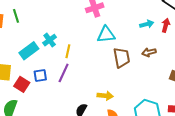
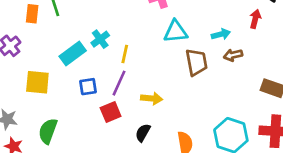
cyan arrow: (147, 24) -> (221, 34), moved
red square: (22, 84) -> (111, 112), moved, turned 35
yellow arrow: (105, 96) -> (152, 98), moved

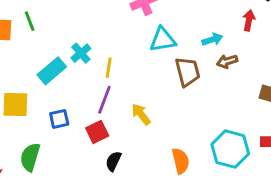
blue square: (88, 87) -> (59, 119), moved
yellow arrow: (152, 98) -> (141, 114), turned -130
black semicircle: (143, 133) -> (113, 161), moved

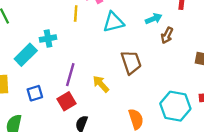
cyan cross: (81, 53) -> (48, 38), turned 35
brown arrow: (227, 61) -> (167, 35), turned -42
yellow line: (109, 68) -> (76, 13), moved
brown trapezoid: (188, 72) -> (131, 62), moved

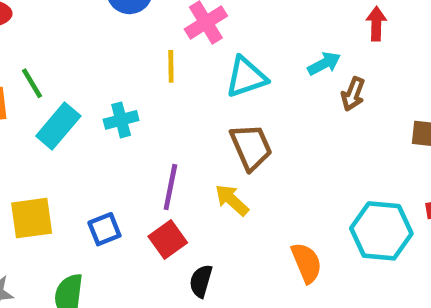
cyan rectangle: (26, 55) -> (58, 126), moved
brown trapezoid: (131, 62) -> (251, 147), moved

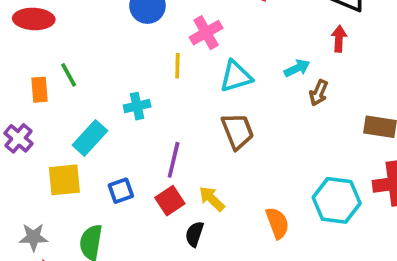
cyan rectangle: (58, 126) -> (90, 138), moved
yellow arrow: (232, 200) -> (212, 199), moved

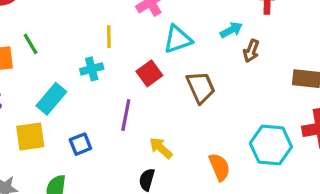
yellow line: (177, 66) -> (109, 37), moved
brown trapezoid: (238, 131) -> (201, 87), moved
red square: (170, 201) -> (149, 73), moved

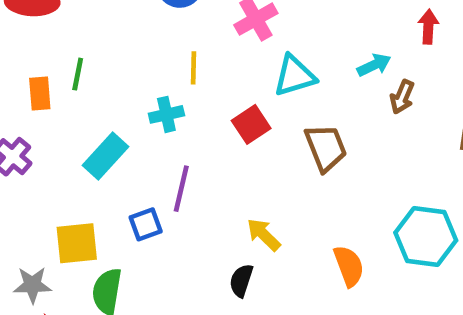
green line: (30, 44) -> (78, 74), turned 40
purple line: (126, 115) -> (181, 189), moved
yellow square: (30, 137) -> (77, 243), moved

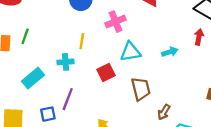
brown arrow: (402, 97) -> (164, 112), moved

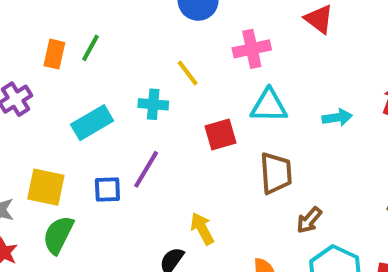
yellow line: (82, 41) -> (188, 73), turned -56

